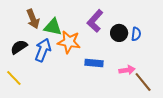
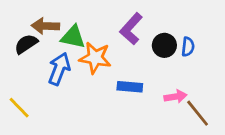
brown arrow: (33, 19) -> (45, 26), turned 114
black semicircle: (19, 47) -> (26, 44), moved

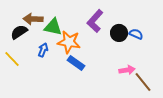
blue semicircle: (188, 47) -> (136, 34), turned -72
blue arrow: (59, 69) -> (43, 50), size x0.6
blue rectangle: (130, 87) -> (76, 63), moved, turned 30
yellow line: (19, 108) -> (12, 59), moved

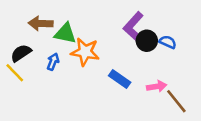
purple L-shape: (95, 21) -> (133, 26), moved
black semicircle: (19, 32) -> (21, 53), moved
blue rectangle: (76, 63) -> (120, 79), moved

